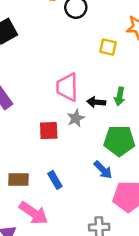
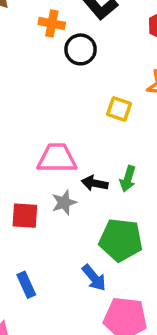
pink trapezoid: (67, 87) -> (57, 158), turned 84

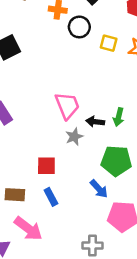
yellow square: (119, 109) -> (109, 43), moved
pink trapezoid: (57, 158) -> (67, 105), turned 72
red square: (25, 216) -> (46, 166), moved

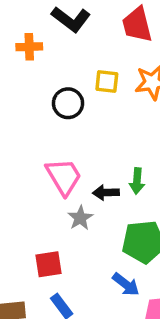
black circle: (79, 27) -> (68, 103), moved

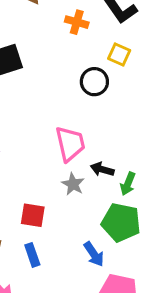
yellow square: (107, 81) -> (119, 54), moved
green arrow: (137, 181) -> (128, 184), moved
gray star: (80, 218) -> (73, 184), turned -30

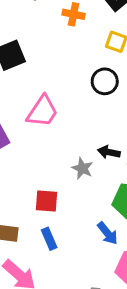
black circle: (94, 82) -> (105, 81), moved
pink trapezoid: (70, 144) -> (42, 111), moved, turned 51

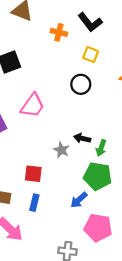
blue arrow: (108, 233) -> (79, 200), turned 84
blue rectangle: (49, 239) -> (34, 203), turned 35

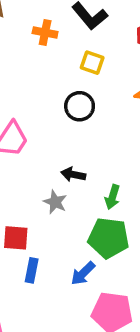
black arrow: (82, 138) -> (73, 174), moved
blue rectangle: (34, 203) -> (32, 270), moved

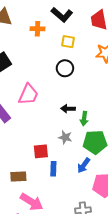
green arrow: (112, 197) -> (84, 119), moved
gray star: (55, 202) -> (65, 137), moved

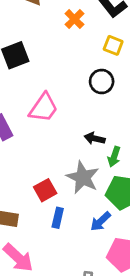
orange cross: (38, 29) -> (74, 19), turned 32
gray star: (65, 137) -> (83, 177), size x1.6
red square: (41, 151) -> (45, 190), turned -35

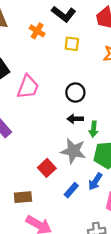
black circle: (102, 82) -> (75, 93), moved
pink trapezoid: (44, 108) -> (28, 87), moved
blue rectangle: (58, 218) -> (71, 190), moved, turned 42

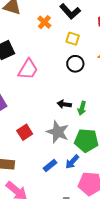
black circle: (75, 93) -> (75, 64), moved
green arrow: (94, 129) -> (82, 108), moved
red square: (47, 168) -> (25, 132), moved

